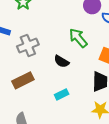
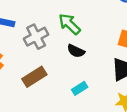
green arrow: (78, 38) -> (69, 24), moved

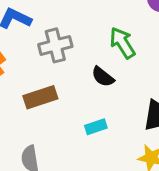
green arrow: (69, 24) -> (122, 43), moved

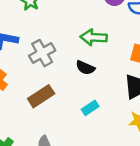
green arrow: (122, 43) -> (94, 37), turned -40

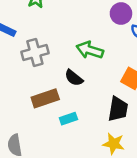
brown rectangle: (41, 96) -> (45, 98), moved

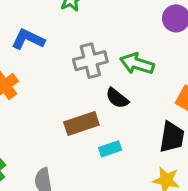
gray cross: (35, 52) -> (90, 61), moved

